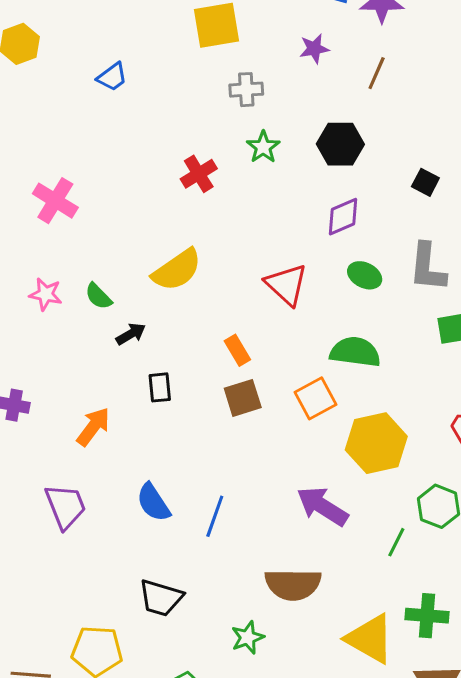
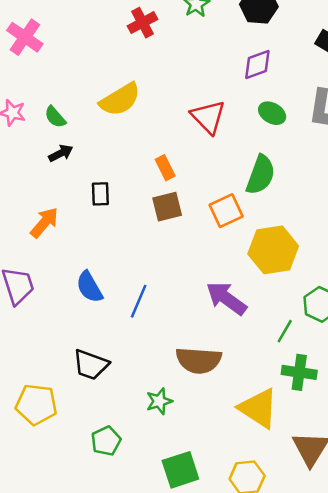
black arrow: (131, 334) -> (61, 153), moved
green semicircle: (355, 352) -> (261, 175), turned 99
green cross: (427, 616) -> (299, 372), moved

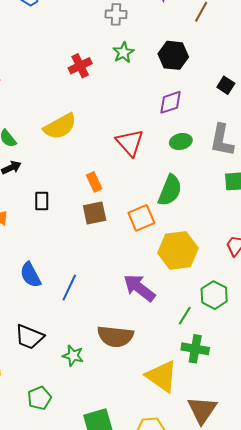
green ellipse: (272, 113) -> (181, 141), turned -45
green star: (159, 401) -> (73, 356), moved, turned 30

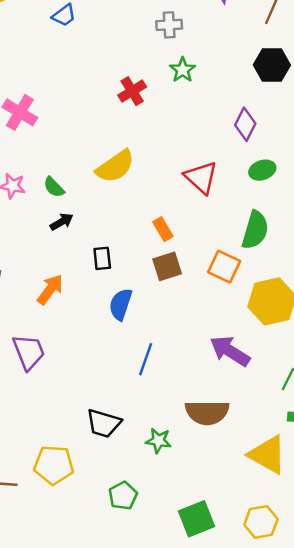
black hexagon: (173, 55) -> (272, 65), moved
purple diamond: (170, 102) -> (245, 124), turned -40
orange square: (141, 218) -> (224, 267), turned -36
blue semicircle: (30, 275) -> (121, 304), moved, turned 52

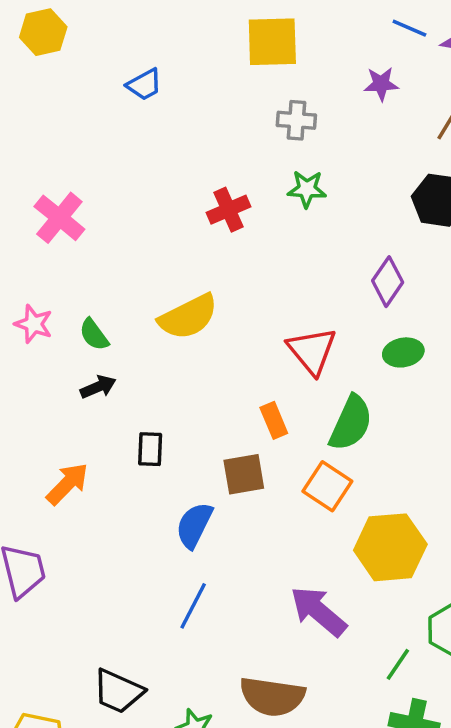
green star: (183, 70) -> (307, 189), turned 30
orange rectangle: (163, 229) -> (274, 420), moved
green semicircle: (255, 230) -> (351, 423), moved
blue semicircle: (121, 304) -> (194, 525), moved

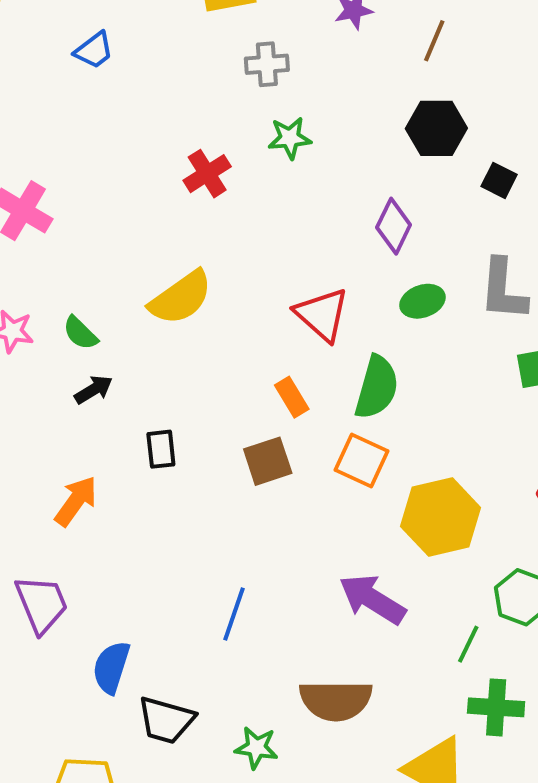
blue semicircle: (194, 525) -> (111, 667), moved

